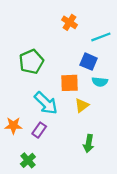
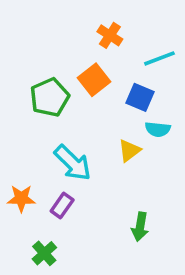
orange square: (69, 83) -> (94, 80), moved, turned -36
yellow triangle: (82, 105) -> (129, 151), moved

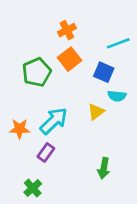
orange cross: (110, 35) -> (67, 30), moved, turned 30
cyan arrow: (73, 163) -> (54, 121), turned -88
orange star: (21, 198) -> (20, 129), moved

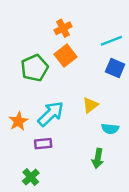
blue square: (104, 72) -> (115, 68), moved
cyan semicircle: (117, 96) -> (110, 129), moved
orange star: (20, 129) -> (18, 121), turned -30
purple rectangle: (46, 152) -> (43, 144), turned 49

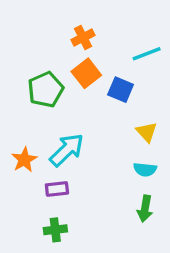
blue square: (115, 68) -> (121, 90), moved
yellow triangle: (90, 105) -> (147, 132), moved, turned -35
green arrow: (98, 158) -> (145, 209), moved
green cross: (31, 177) -> (55, 230), moved, turned 35

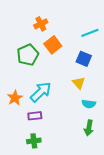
orange cross: (83, 37) -> (41, 24), moved
blue square: (121, 90) -> (84, 59), moved
yellow triangle: (147, 132) -> (79, 83), moved

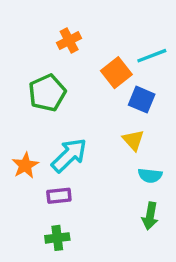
orange square: (53, 45) -> (116, 73), moved

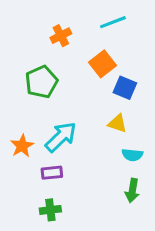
cyan line: (152, 56) -> (113, 22), moved
yellow triangle: (133, 140) -> (117, 124), turned -30

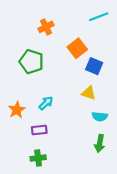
cyan line: (113, 22) -> (99, 17), moved
green pentagon: (41, 82) -> (31, 62), turned -30
cyan arrow: (61, 137) -> (46, 103), size x0.6

